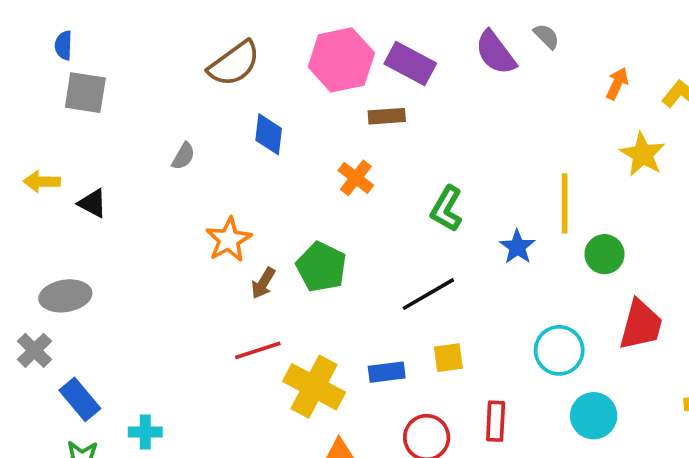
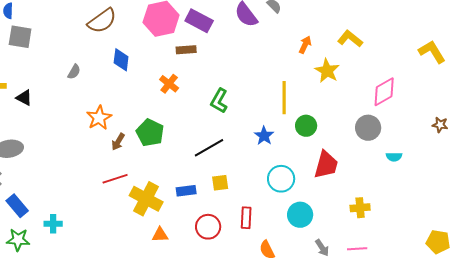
orange arrow: (617, 84) -> (305, 45), moved
blue star: (517, 247) -> (264, 136), moved

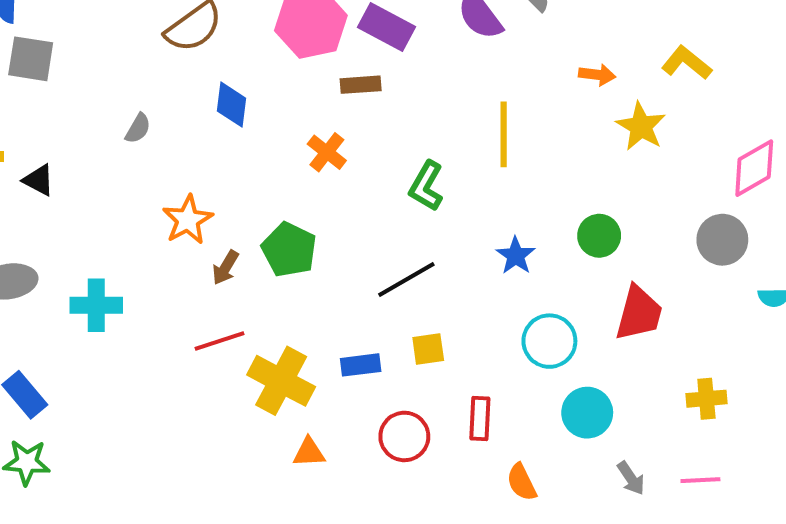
orange arrow: (305, 45) -> (597, 75), turned 72
yellow line: (284, 98) -> (504, 134), moved
cyan cross: (53, 224) -> (96, 305), moved, size x1.4

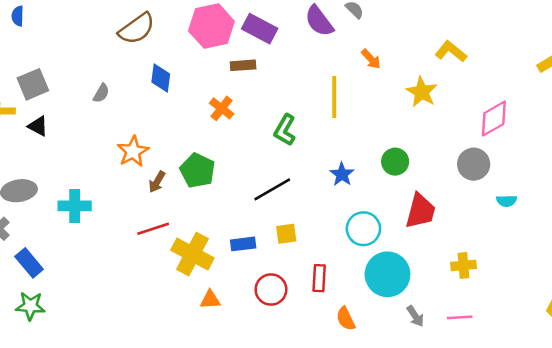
gray square: (31, 59) -> (33, 84), moved, turned -32
orange arrow: (597, 75) -> (371, 59), moved, turned 40
cyan circle: (587, 413) -> (387, 274), size x1.4

